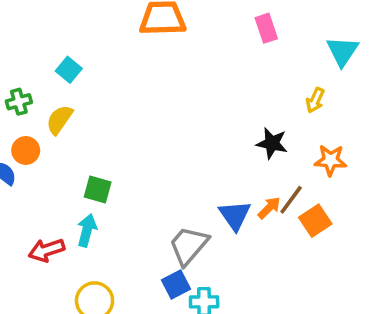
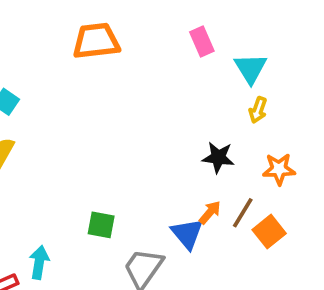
cyan triangle: (342, 51) -> (251, 68), moved
green square: (98, 190) -> (101, 225), moved
orange arrow: (269, 208) -> (210, 212), moved

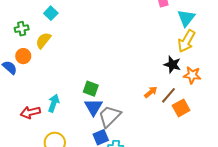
yellow arrow: (258, 110) -> (186, 41), size x1.6
black star: (218, 157) -> (172, 65), moved
blue triangle: (187, 234) -> (93, 107), moved

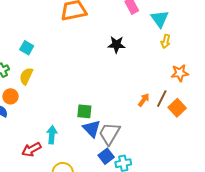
yellow arrow: (186, 41) -> (166, 41), size x0.6
black star: (172, 65) -> (116, 45), moved

